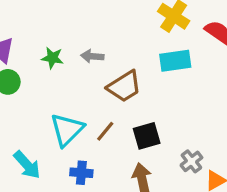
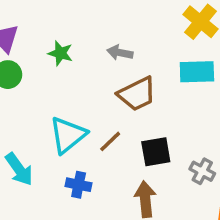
gray arrow: (92, 56) -> (120, 53), moved
gray cross: (191, 161) -> (202, 171), moved, turned -30

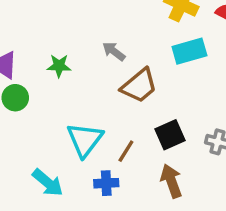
gray arrow: (120, 53) -> (114, 51), turned 40
brown line: (110, 141) -> (126, 151), moved

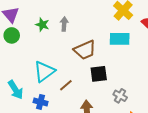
gray arrow: (114, 51) -> (64, 24), moved, turned 40
black square: (170, 135) -> (99, 74), moved
blue cross: (106, 183) -> (41, 102), moved

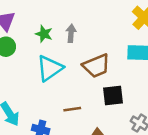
cyan triangle: (44, 72) -> (50, 68), moved
brown line: (66, 85) -> (72, 109), turned 32

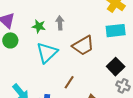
black square: (113, 96) -> (116, 67), moved, turned -30
brown line: (72, 109) -> (69, 82), turned -40

